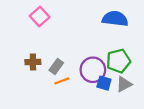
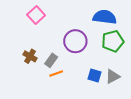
green pentagon: (118, 61) -> (113, 41), moved
brown cross: (33, 62) -> (30, 56), turned 32
purple circle: (93, 70) -> (75, 41), moved

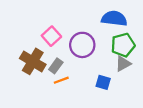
pink square: (36, 15) -> (51, 36), moved
brown cross: (30, 56) -> (33, 61), size x1.6
gray triangle: (113, 76) -> (123, 64), moved

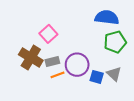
purple circle: (82, 45) -> (77, 65), moved
gray triangle: (123, 64) -> (114, 74), moved, turned -49
gray rectangle: (56, 66) -> (52, 62), turned 40

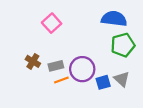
pink square: (48, 34) -> (52, 23), moved
brown cross: (31, 57) -> (33, 61), size x0.6
blue square: (97, 77) -> (103, 82), turned -32

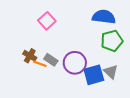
gray rectangle: (56, 66) -> (51, 60), turned 48
orange line: (61, 80) -> (40, 64), moved, turned 40
blue square: (103, 82) -> (94, 75), size x1.5

